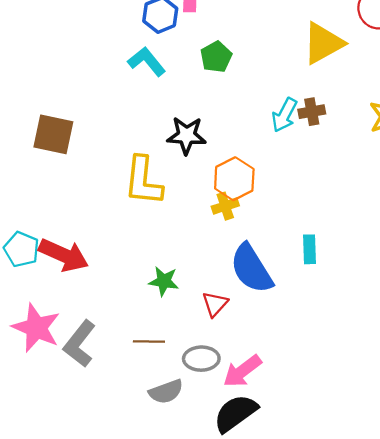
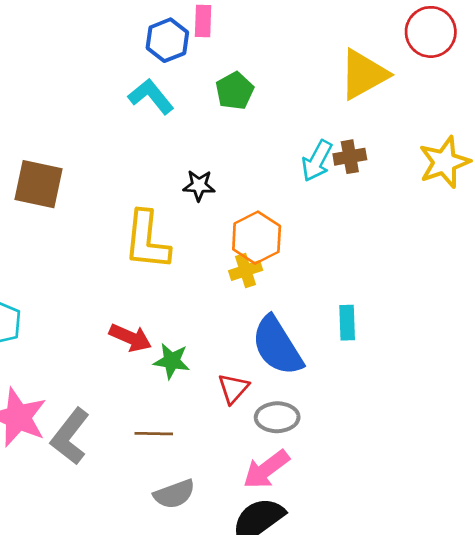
black star: (187, 135) -> (199, 186), size x0.7
red arrow: (64, 255) -> (130, 338), moved, size x0.7
gray ellipse: (201, 359) -> (277, 417), moved

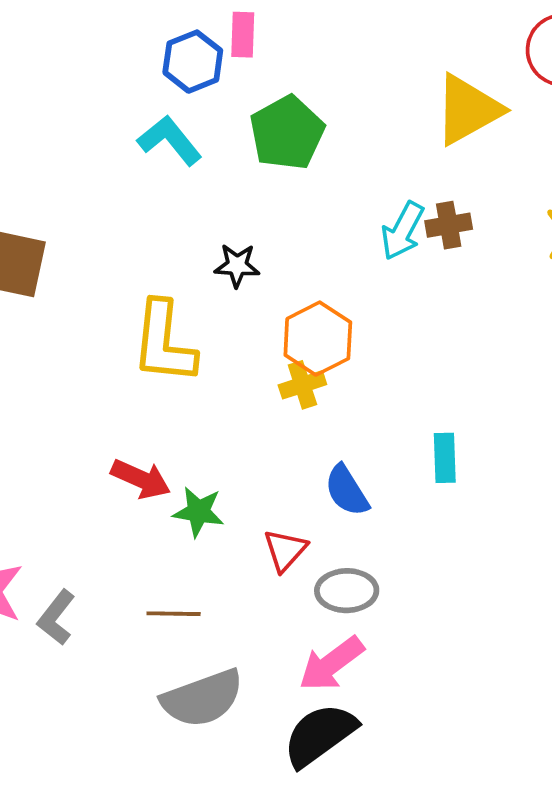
green pentagon: (235, 91) -> (287, 133), size x1.4
blue semicircle: (277, 346) -> (347, 491), size x0.6
gray L-shape: (70, 436) -> (56, 618), size x0.7
gray semicircle: (174, 494) -> (202, 698), size x1.4

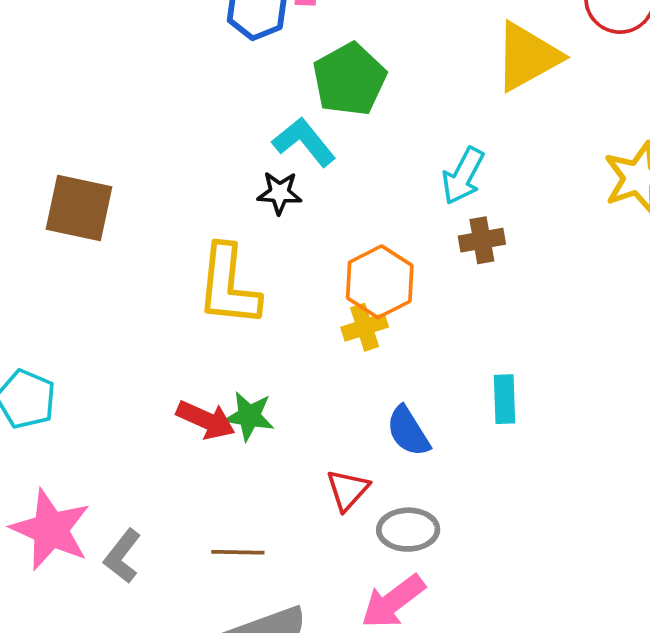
cyan L-shape: (170, 140) -> (304, 142), moved
brown cross: (449, 225) -> (482, 240), moved
black star: (237, 265) -> (279, 193), moved
green star: (199, 512) -> (249, 416), moved

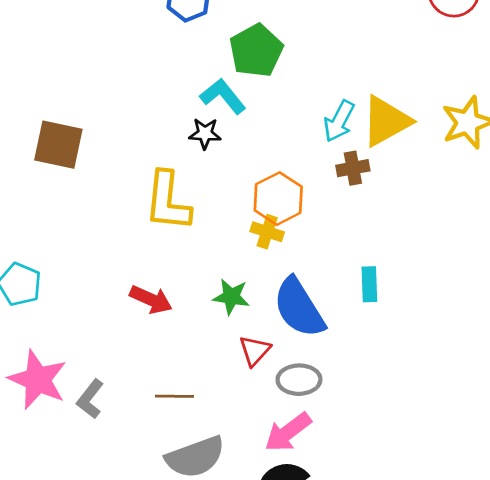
yellow triangle: (527, 57) -> (386, 121), moved
yellow cross: (365, 327) -> (267, 232), turned 36
green star: (249, 416) -> (231, 297), moved
blue semicircle: (408, 431) -> (299, 308), size x1.6

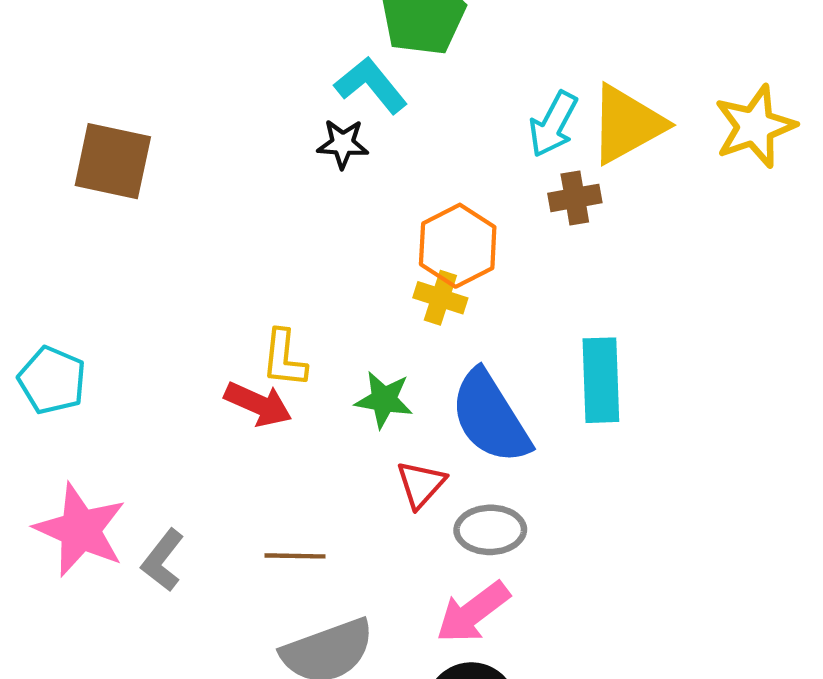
yellow L-shape: (168, 201) -> (284, 359), moved, size x0.6
cyan rectangle: (369, 284) -> (601, 380), size x1.5

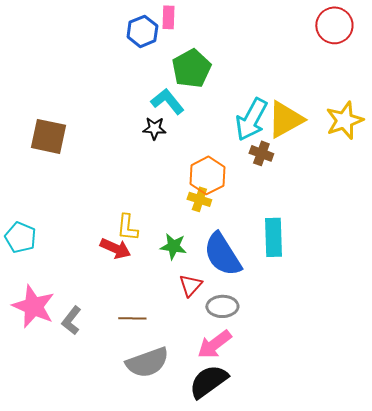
cyan arrow: (553, 124) -> (251, 119), size x1.4
brown cross: (575, 198) -> (261, 153), turned 30

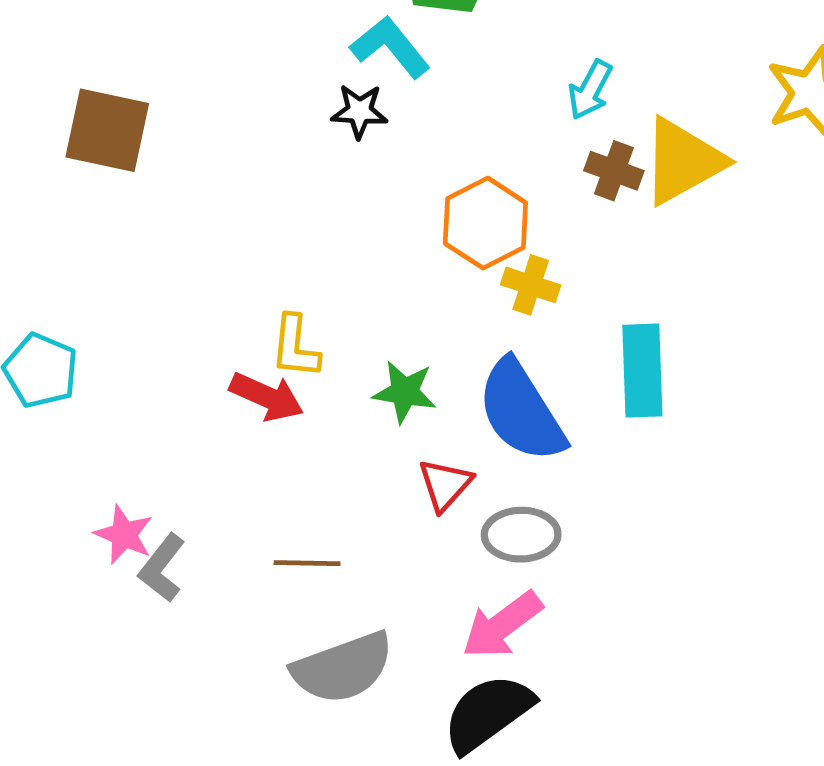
cyan arrow: (251, 119) -> (590, 90), size x0.6
yellow triangle: (285, 119) -> (683, 161), moved
yellow cross: (199, 199) -> (531, 285), moved
pink star: (33, 306) -> (124, 535), moved, size x0.6

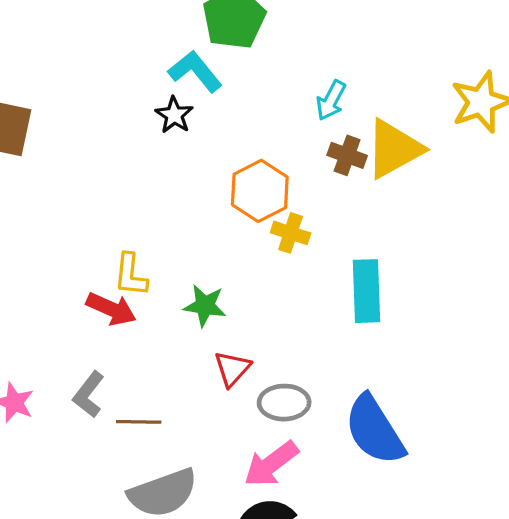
black star: (359, 111) -> (174, 115), turned 30
blue semicircle: (521, 411) -> (375, 430), moved
gray L-shape: (162, 568) -> (89, 394), moved

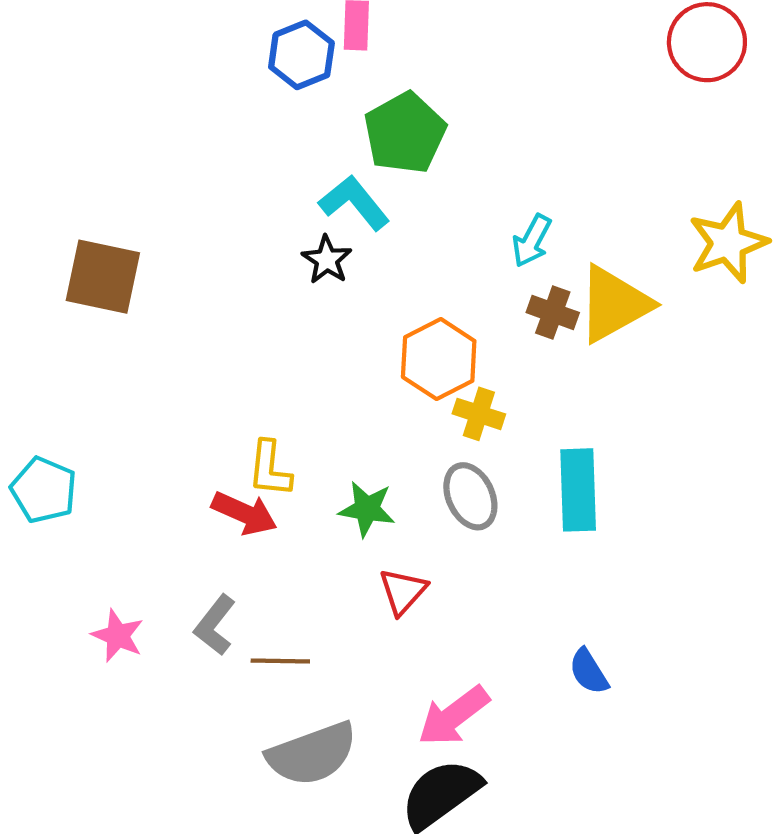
gray ellipse: (284, 403) -> (470, 496), moved, turned 66
blue semicircle: (375, 430) -> (589, 672), size x0.5

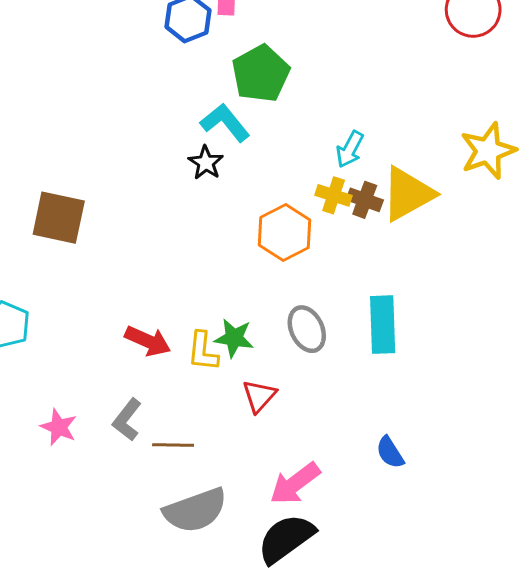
brown square: (103, 277) -> (59, 218), moved
yellow cross: (479, 414) -> (334, 195), moved
yellow L-shape: (270, 469) -> (203, 351), moved

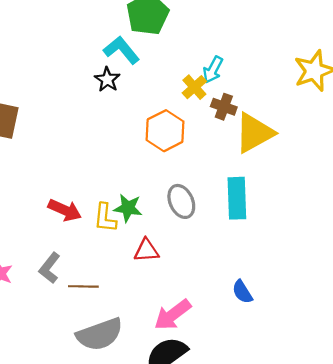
yellow triangle: (408, 194) -> (254, 133), moved
yellow cross: (334, 195) -> (194, 87), moved, turned 30
red triangle: (259, 396) -> (146, 250), turned 44

